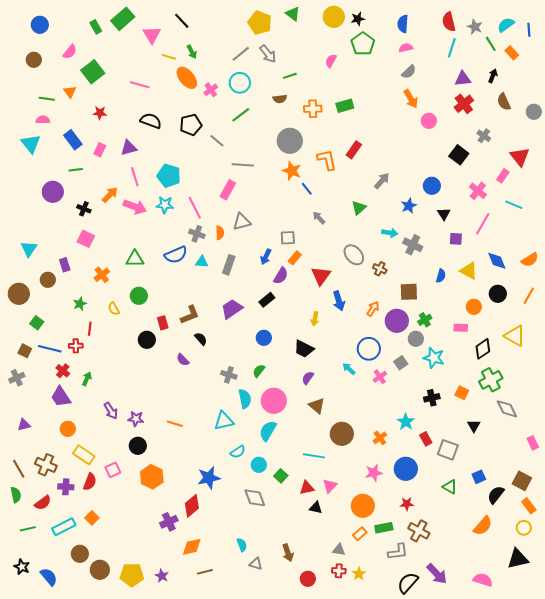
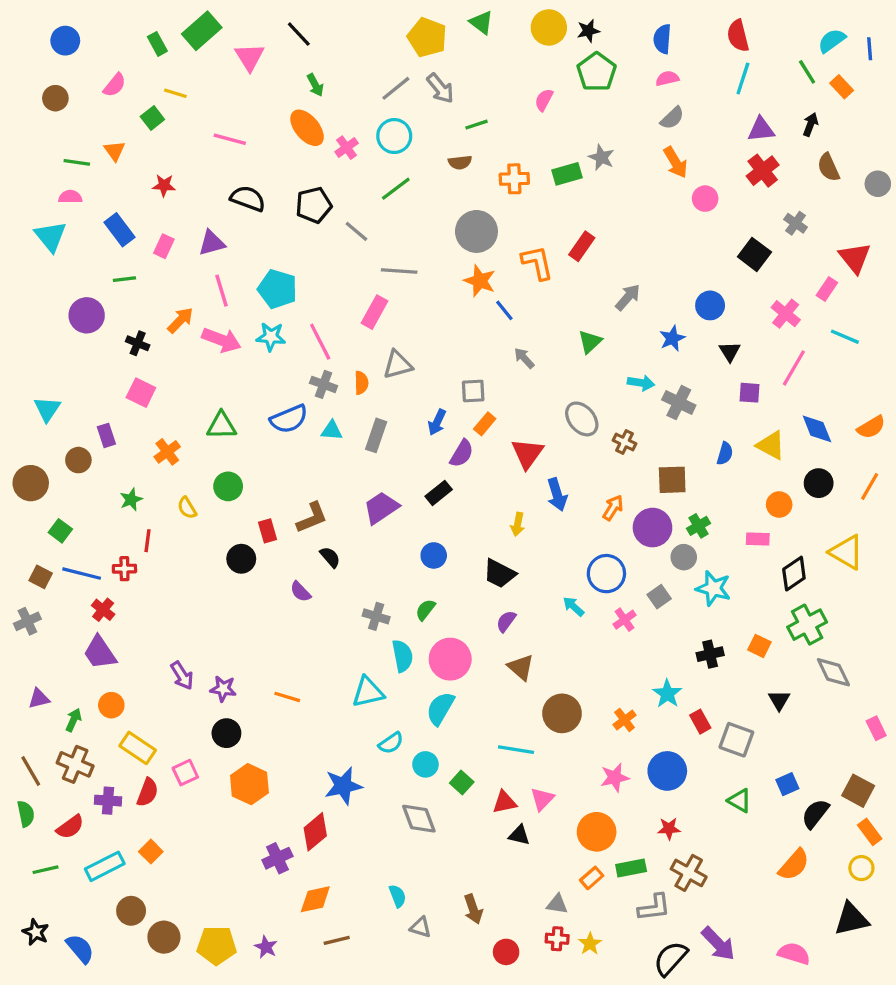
gray star: (475, 27) -> (601, 157), moved
yellow line: (169, 57) -> (175, 93), moved
green square: (93, 72) -> (152, 118), size x0.6
green arrow: (87, 379) -> (73, 720), moved

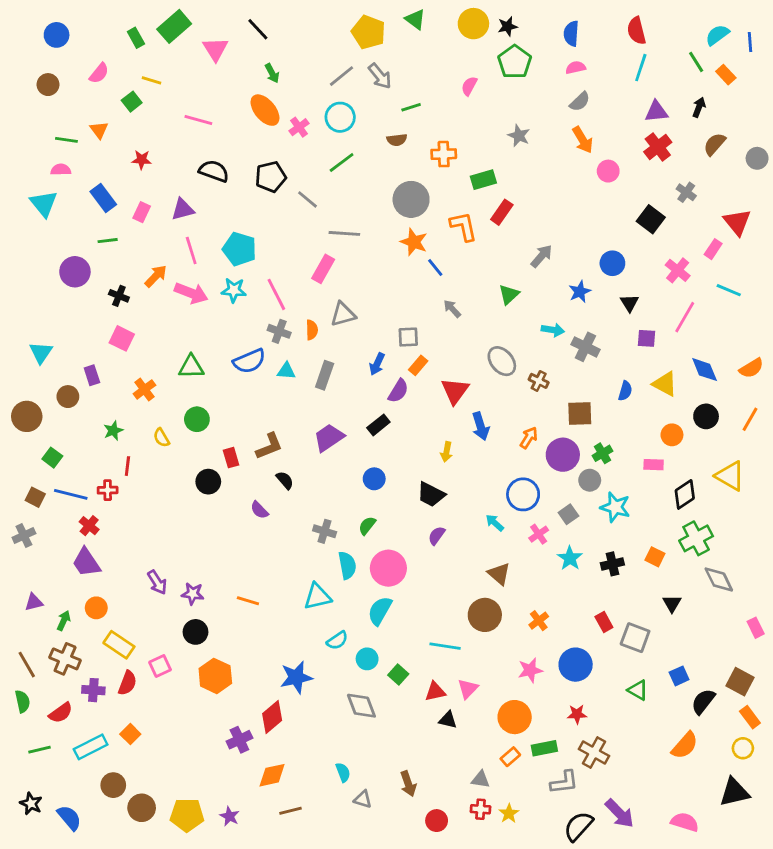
brown semicircle: (828, 167) -> (715, 144), turned 65
green rectangle: (567, 174) -> (483, 180), moved
brown triangle: (521, 667) -> (499, 574), moved
cyan star: (667, 694) -> (570, 558), moved

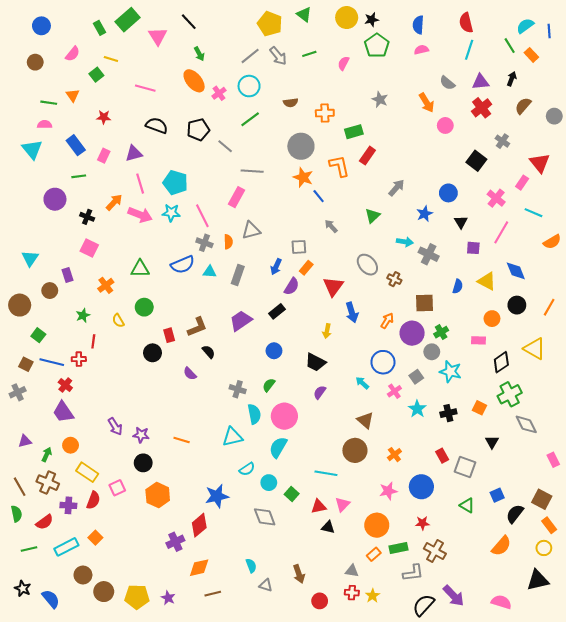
gray semicircle: (580, 102) -> (447, 83), moved, turned 84
green line: (411, 107) -> (309, 54), moved
orange semicircle: (751, 368) -> (552, 242), moved

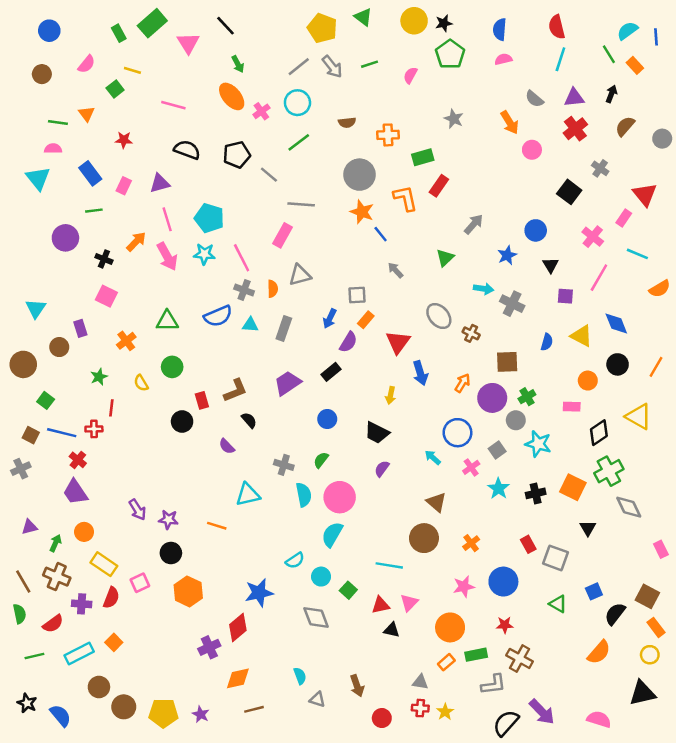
pink arrow: (140, 215) -> (167, 256), turned 40
orange square: (480, 408) -> (573, 487), size x1.5
cyan triangle: (232, 437) -> (248, 495), moved

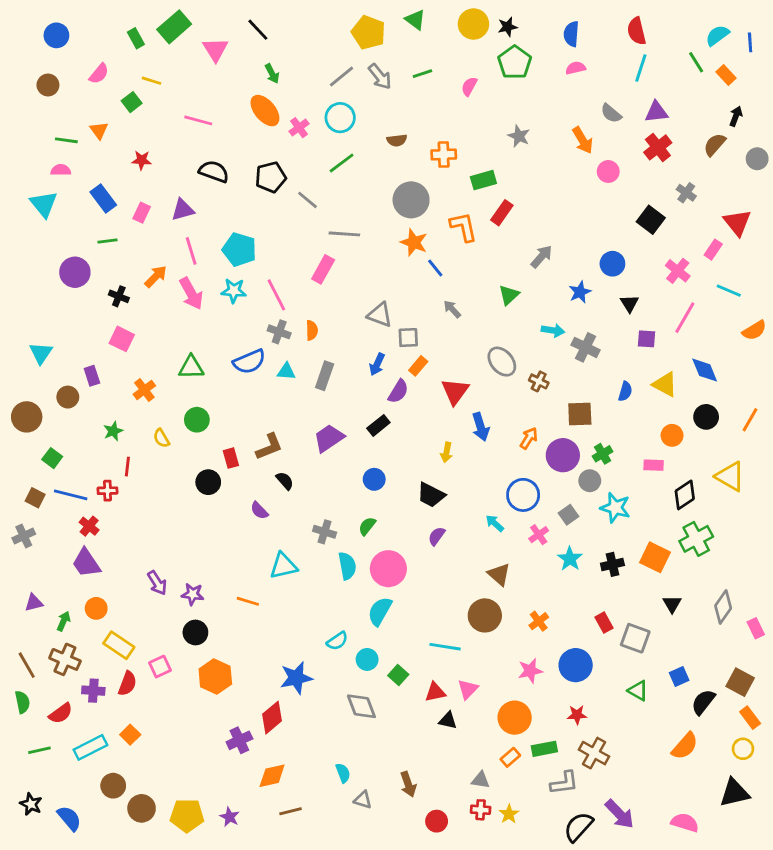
black arrow: (611, 94) -> (736, 116), moved
gray triangle: (300, 275) -> (380, 315), moved, turned 35
gray diamond: (629, 507) -> (723, 607), moved, turned 60

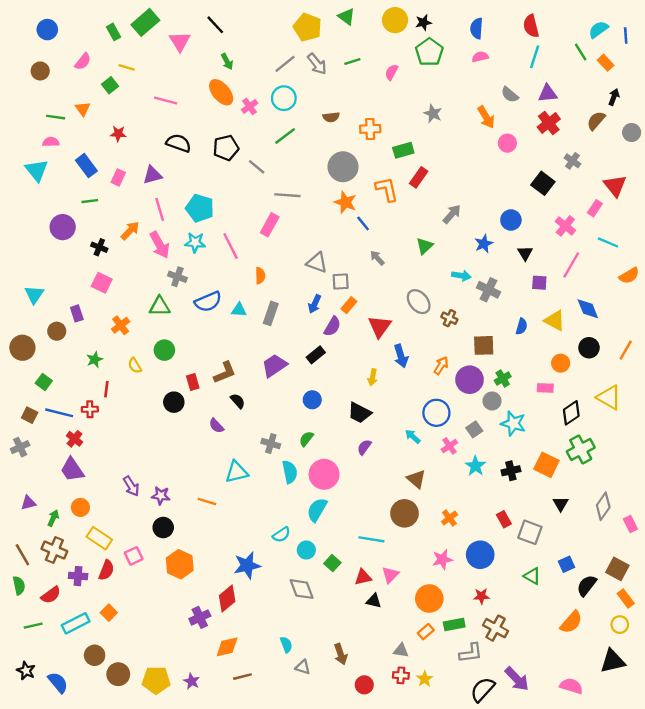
gray cross: (279, 332) -> (177, 277), moved

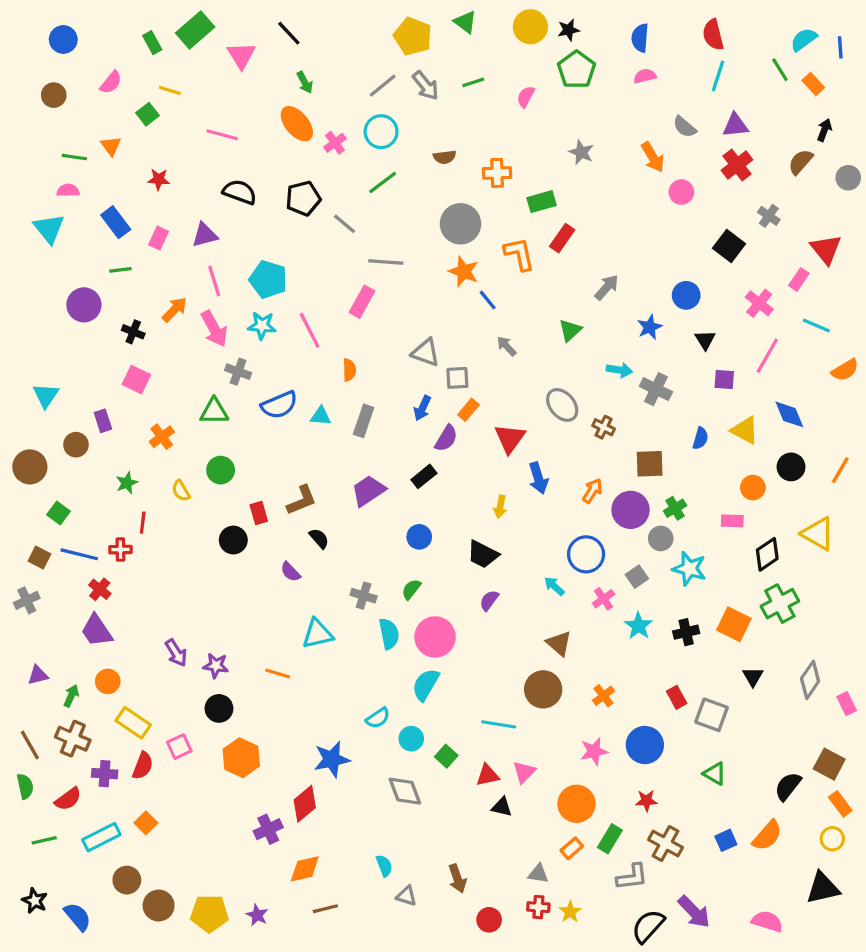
blue square: (567, 564) -> (726, 840), moved
green rectangle: (454, 625) -> (610, 839), turned -48

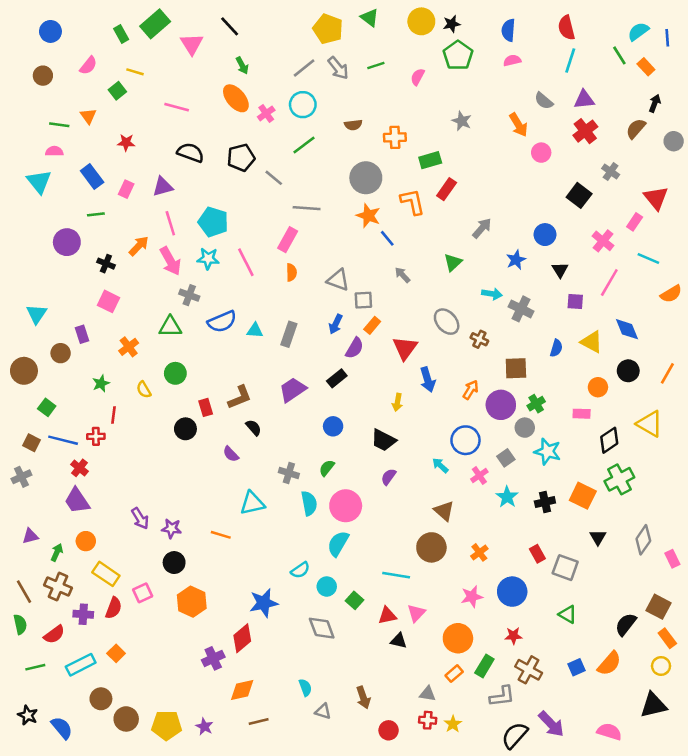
orange semicircle: (349, 370) -> (291, 272), moved

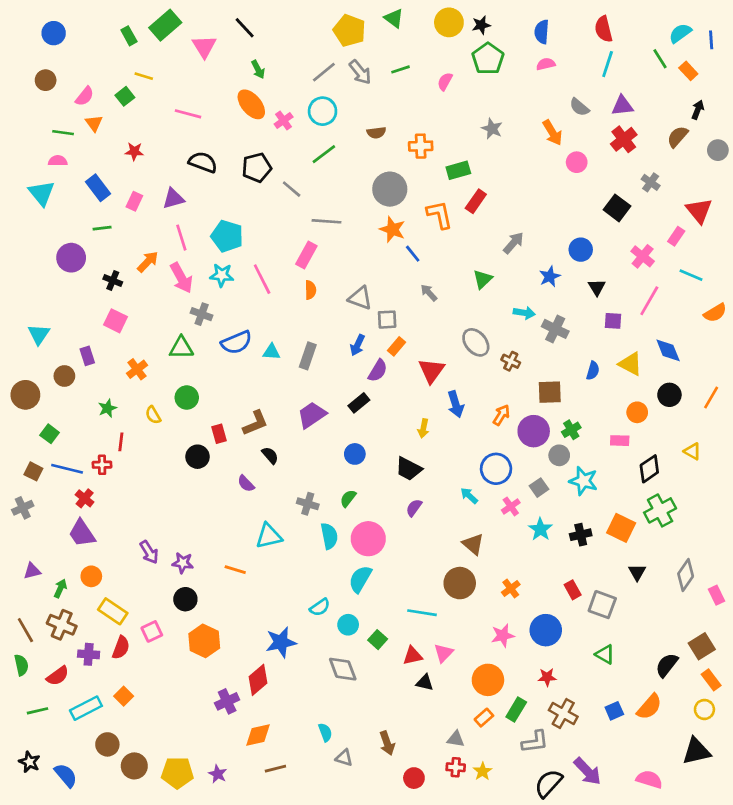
pink semicircle: (88, 66) -> (85, 96), moved
yellow triangle: (650, 424) -> (692, 451), size x0.6
brown square: (659, 607) -> (702, 646), turned 30

